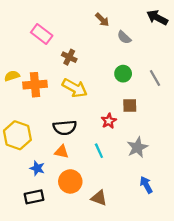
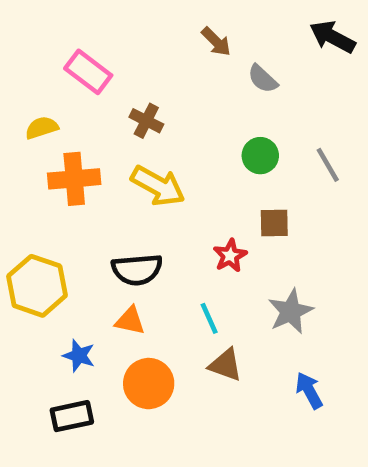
yellow semicircle: (12, 76) -> (42, 128), moved
brown triangle: (99, 198) -> (225, 365), moved

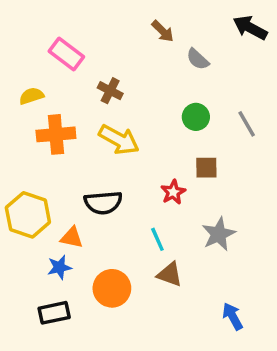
orange triangle: (130, 321) -> (72, 238), moved
blue star: (79, 356) -> (59, 267), turned -30
blue arrow: (309, 390) -> (233, 316), moved

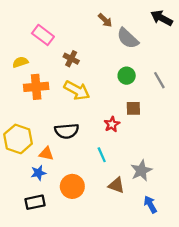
gray semicircle: (198, 59) -> (128, 38), size x1.5
gray star: (219, 234) -> (141, 171), moved
brown triangle: (170, 274) -> (116, 185), moved

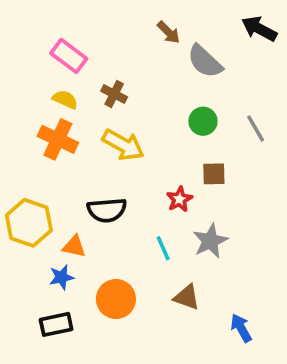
yellow semicircle: (20, 62) -> (65, 99), moved, turned 42
orange cross: (36, 87) -> (58, 139), turned 30
gray star: (141, 171) -> (210, 241), moved

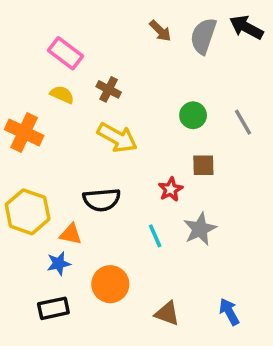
gray semicircle: (205, 61) -> (203, 36), moved, turned 66
orange cross: (58, 139) -> (24, 132), moved
brown triangle: (187, 297) -> (167, 313), moved

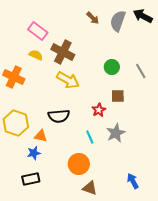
brown cross: (109, 89) -> (63, 52), size x1.6
orange circle: (110, 284) -> (79, 164), moved
brown triangle: (167, 313) -> (90, 188), moved

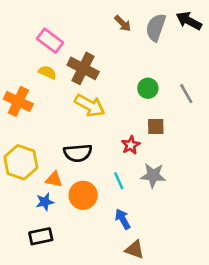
gray star: (116, 133) -> (153, 175), turned 30
orange circle: (79, 164) -> (83, 195), moved
blue arrow: (133, 181) -> (123, 219), moved
brown triangle: (90, 188) -> (135, 249), moved

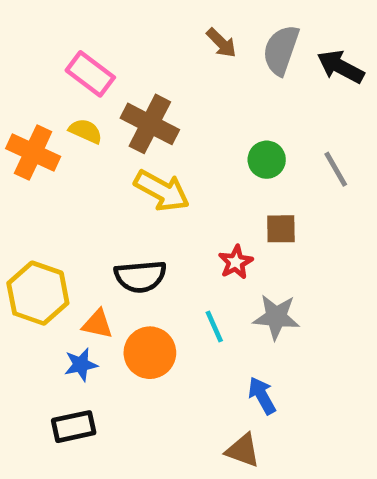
black arrow: (189, 21) -> (341, 67), moved
orange cross: (18, 101) -> (33, 153), moved
blue arrow: (123, 219) -> (262, 396), moved

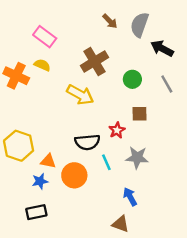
black arrow: (341, 67) -> (162, 48), moved
brown cross: (150, 124) -> (94, 61), moved, turned 32
black semicircle: (140, 276) -> (87, 142), moved

